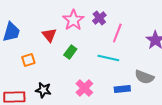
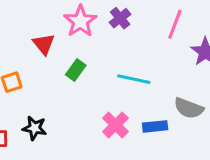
pink line: (117, 33) -> (175, 24), moved
pink cross: (84, 88) -> (115, 125), moved

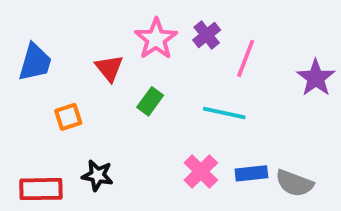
pink line: (175, 24) -> (246, 58), moved
gray semicircle: (189, 108) -> (294, 183), moved

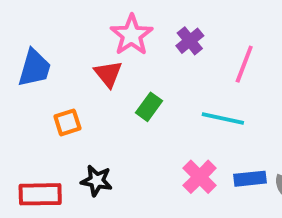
purple cross: (207, 35) -> (190, 41), moved
pink star: (156, 39) -> (132, 35), moved

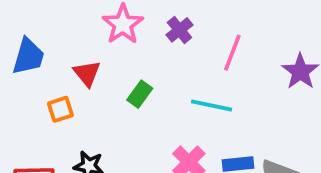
red triangle: (108, 74) -> (87, 73), moved

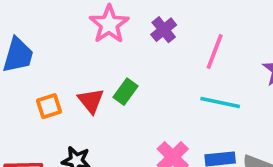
red triangle: (87, 73) -> (91, 101), moved
cyan line: (212, 105) -> (220, 102), moved

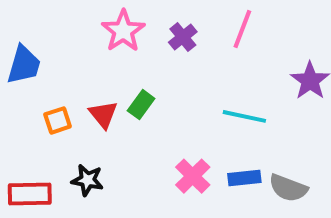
pink line: (215, 52) -> (242, 29), moved

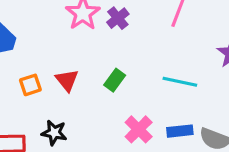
purple cross: (183, 37) -> (118, 18), moved
green rectangle: (141, 105) -> (115, 80), moved

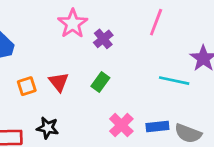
purple cross: (118, 18) -> (103, 39), moved
cyan line: (180, 82) -> (174, 81), moved

